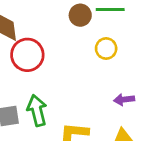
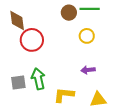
purple arrow: (124, 99) -> (88, 70), moved

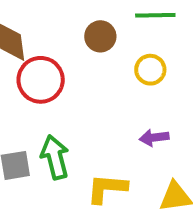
brown circle: (69, 13) -> (100, 36), moved

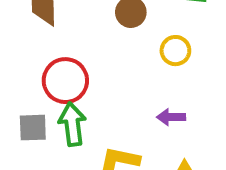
red circle: (41, 80) -> (65, 81), moved

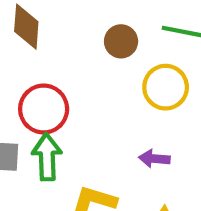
yellow circle: (175, 51) -> (166, 87), size x1.4

